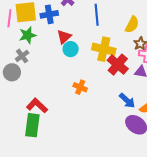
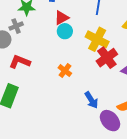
blue arrow: (127, 101) -> (91, 100), moved
red L-shape: (37, 106) -> (20, 62), moved, turned -35

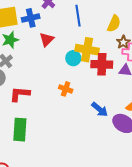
cyan circle: (65, 31) -> (73, 58), moved
red cross: (107, 58) -> (102, 64), turned -35

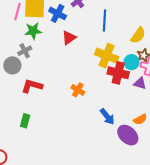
blue cross: (31, 18) -> (58, 13), turned 30
cyan circle: (73, 58) -> (131, 62), moved
green rectangle: (20, 130) -> (25, 121), size x0.6

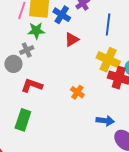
blue arrow: (107, 117) -> (105, 121), turned -48
green rectangle: (25, 121) -> (23, 120), size x1.5

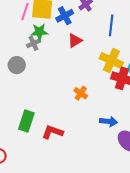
blue cross: (62, 15) -> (65, 16), turned 30
gray cross: (27, 50) -> (33, 43), moved
red L-shape: (32, 85) -> (53, 132), moved

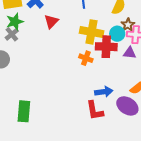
orange cross: (81, 93) -> (86, 58), moved
red L-shape: (53, 132) -> (95, 110), moved, turned -105

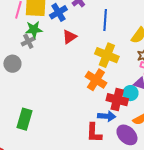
cyan circle: (117, 34) -> (130, 93), moved
red cross: (106, 47) -> (117, 100), moved
orange cross: (86, 58) -> (96, 80), size x1.5

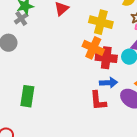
red cross: (117, 100) -> (106, 58), moved

